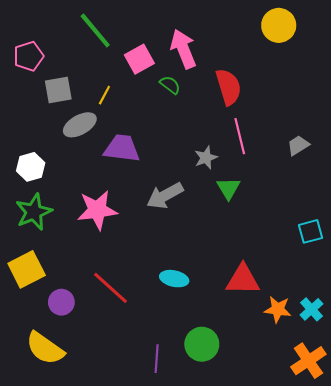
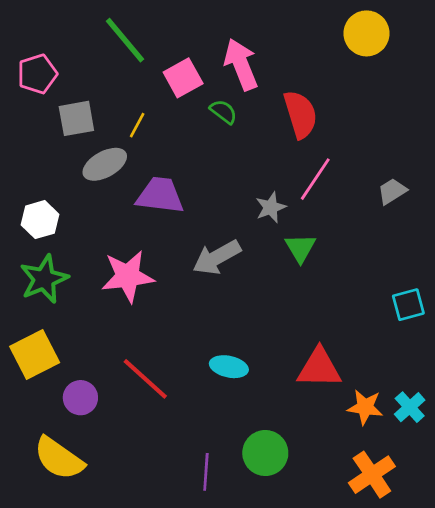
pink line: (240, 136) -> (315, 179), turned 48
orange cross: (308, 361) -> (372, 475), moved

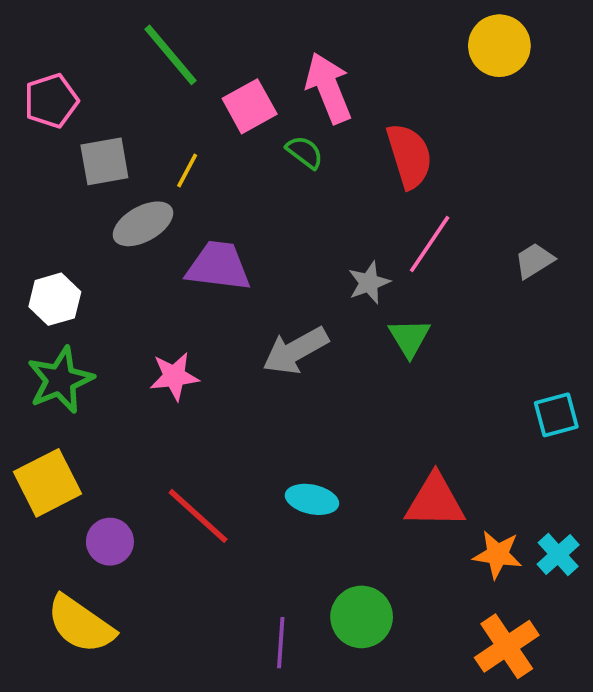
pink star: (128, 276) -> (174, 376), size x0.7

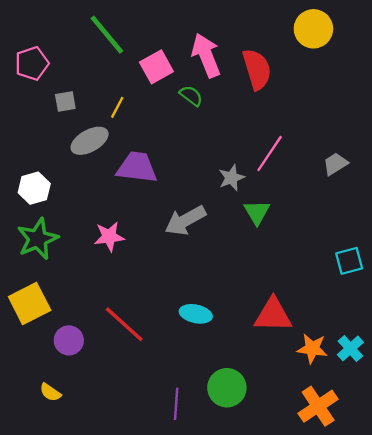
red semicircle: (409, 156) -> (257, 69), moved
gray square: (104, 161) -> (65, 102), size x0.7
yellow semicircle: (81, 624) -> (50, 392), size x0.5

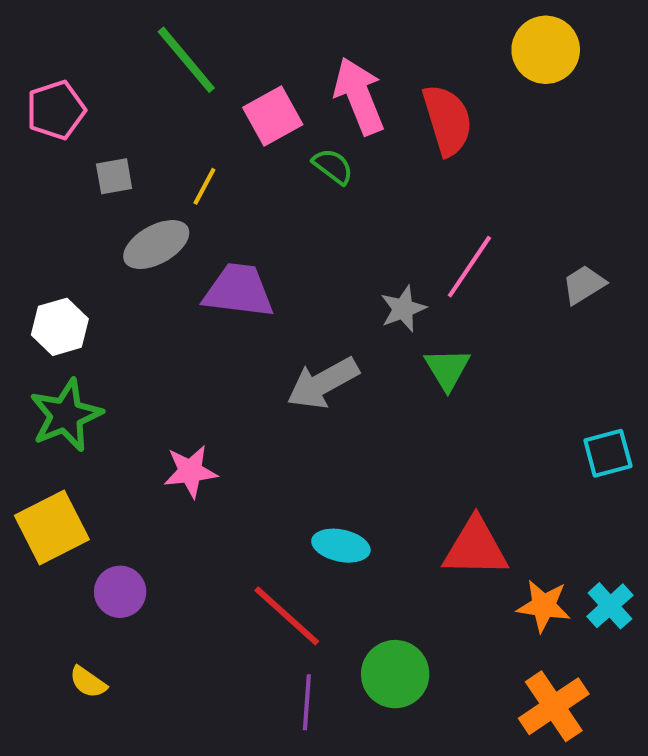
pink star: (109, 237) -> (190, 471), moved
red line: (124, 324) -> (287, 616), moved

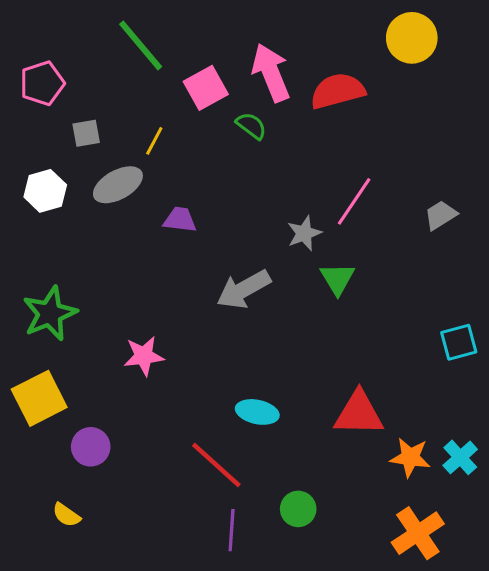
red semicircle: (447, 120) -> (338, 91), turned -88
purple trapezoid: (239, 291) -> (180, 220), size x0.6
white hexagon: (60, 327) -> (45, 191), moved
green circle: (395, 674) -> (298, 509), size x0.7

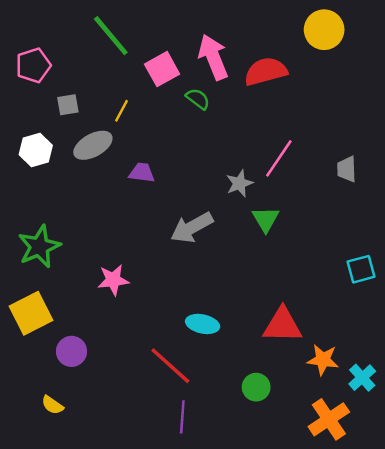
gray trapezoid: (441, 215) -> (347, 169), turned -60
cyan cross: (460, 457) -> (362, 378), moved
green circle: (298, 509) -> (256, 387), moved

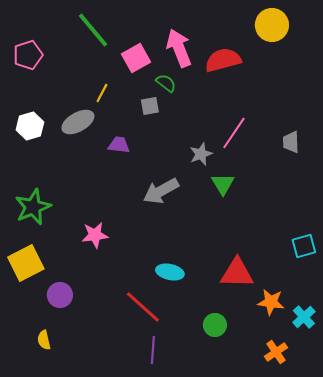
gray square: (68, 105) -> (150, 106), moved
cyan square: (361, 269) -> (304, 246), moved
yellow semicircle: (52, 405) -> (44, 340), turned 42
orange cross: (329, 419) -> (276, 352), size x0.7

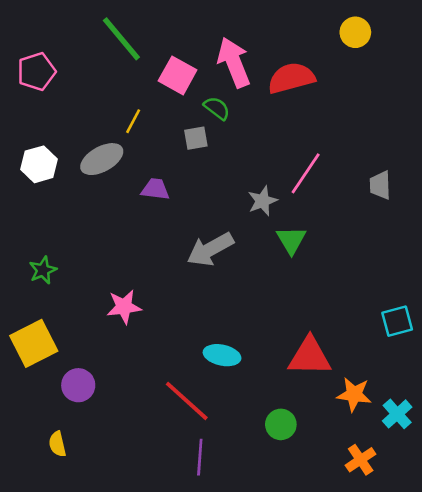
yellow circle: (272, 25) -> (355, 32), size x0.7
pink square: (136, 58) -> (178, 75), turned -32
green star: (33, 207) -> (43, 270), size x0.6

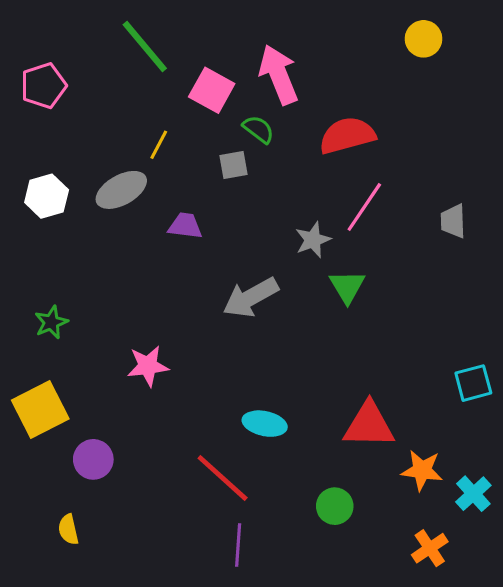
red semicircle: (291, 78) -> (347, 135), moved

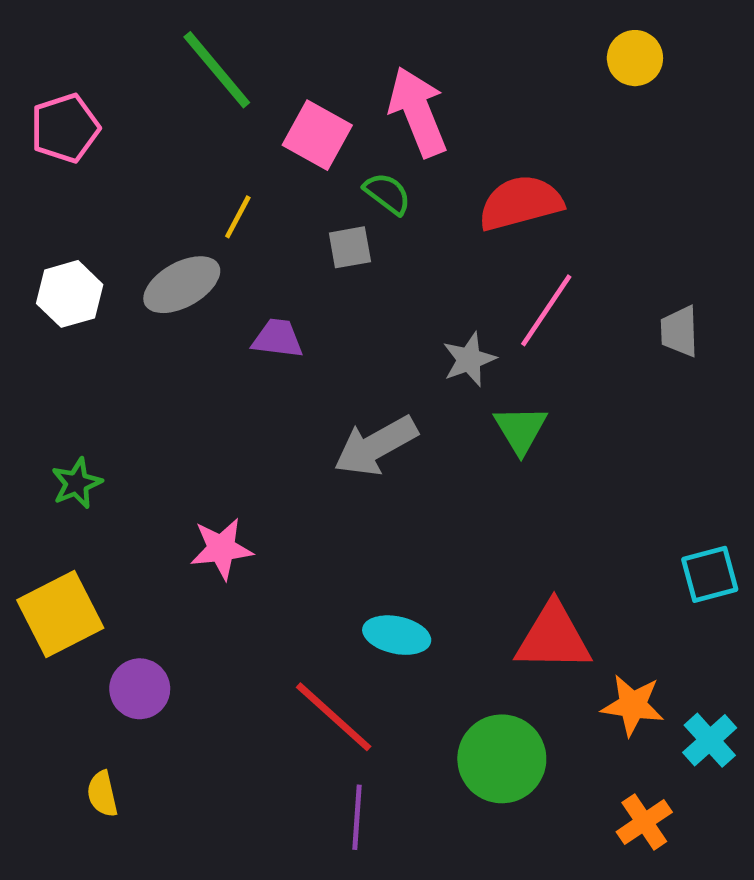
green circle: (335, 506) -> (502, 759), size x1.6

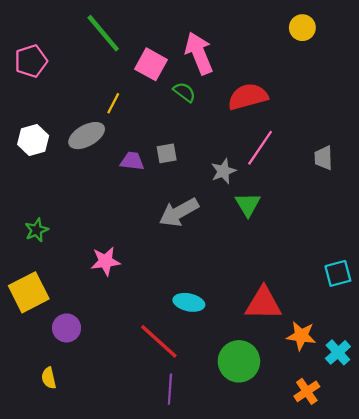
gray square: (350, 247) -> (167, 153), moved

